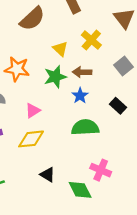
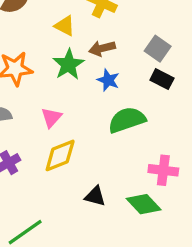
gray square: (124, 66) -> (158, 49), moved

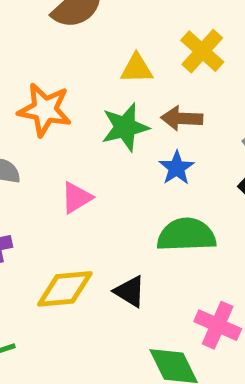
yellow triangle: (65, 26) -> (137, 69), turned -45
yellow diamond: (60, 155) -> (65, 289), moved
black triangle: (95, 196) -> (130, 291), moved

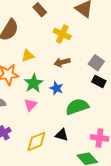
yellow triangle: (137, 69) -> (28, 56), moved
green star: (125, 127) -> (34, 83), moved
blue star: (177, 168) -> (56, 88), moved

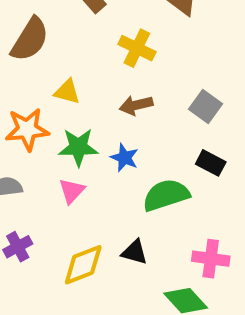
yellow triangle: (28, 56) -> (67, 92), turned 32
black rectangle: (99, 81) -> (211, 163), moved
green star: (34, 83) -> (78, 147), turned 30

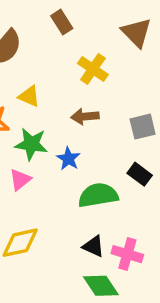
gray square: (206, 107) -> (143, 127), turned 32
black triangle: (135, 252) -> (93, 246), moved

